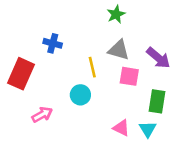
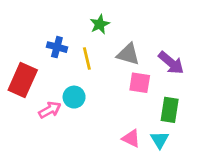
green star: (116, 14) -> (100, 24), moved
yellow line: (92, 67) -> (87, 59), moved
cyan circle: (80, 95) -> (74, 97), moved
pink arrow: (42, 115) -> (50, 110), moved

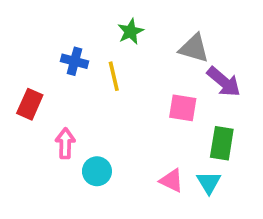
gray triangle: (128, 54) -> (194, 48), moved
red rectangle: (23, 80) -> (30, 104), size x0.7
cyan circle: (74, 97) -> (97, 171), moved
pink arrow: (50, 110) -> (65, 143), turned -60

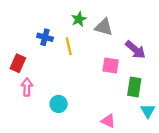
gray triangle: (194, 48) -> (104, 27), moved
pink arrow: (65, 143) -> (27, 87), moved
pink triangle: (172, 181) -> (108, 121), moved
cyan triangle: (209, 182) -> (148, 111), moved

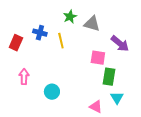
red rectangle: (18, 63) -> (16, 43), moved
green rectangle: (134, 87) -> (109, 77), moved
cyan triangle: (148, 111) -> (117, 98), moved

